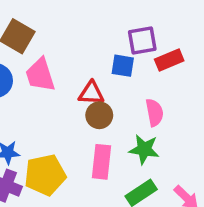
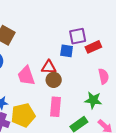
pink trapezoid: (40, 75) -> (26, 76), moved
pink semicircle: (154, 113) -> (104, 76), moved
green star: (144, 149) -> (93, 100), moved

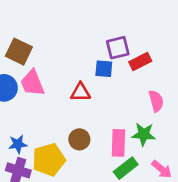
pink trapezoid: (26, 76) -> (32, 83), moved
brown circle: (54, 80) -> (79, 139), moved
pink rectangle: (56, 107) -> (118, 143), moved

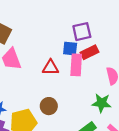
red rectangle: (140, 61) -> (90, 52), moved
pink rectangle: (118, 143) -> (76, 65), moved

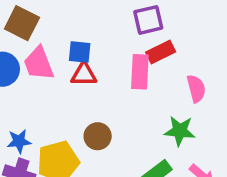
blue square: (70, 49) -> (80, 52), moved
red triangle: (51, 67) -> (84, 74), moved

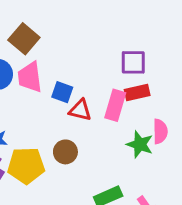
blue square: (80, 52) -> (62, 92), moved
red triangle: (84, 74) -> (80, 110), moved
green star: (180, 131) -> (140, 144), moved

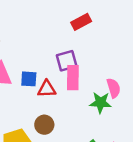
purple square: (133, 62) -> (67, 61), moved
red rectangle: (137, 93) -> (81, 22), moved

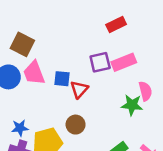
pink rectangle: (73, 78) -> (124, 62), moved, turned 65
red triangle: (47, 89) -> (79, 89), turned -48

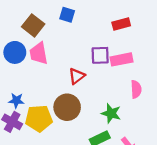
blue square: (62, 79) -> (67, 15), moved
green star: (132, 105) -> (111, 113), moved
brown circle: (76, 125) -> (67, 107), size x1.5

